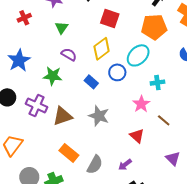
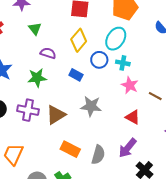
cyan cross: (157, 83) -> (123, 63), moved, turned 32
purple arrow: (125, 165) -> (128, 148), size x1.5

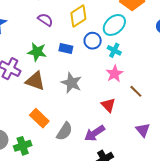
blue rectangle: (76, 75) -> (66, 48), turned -32
green star: (37, 78) -> (37, 52), moved
brown triangle: (56, 115) -> (35, 81), turned 35

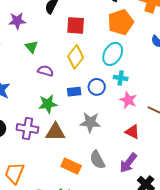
blue circle: (93, 41) -> (97, 87), moved
gray semicircle: (65, 131) -> (97, 160), moved, turned 138

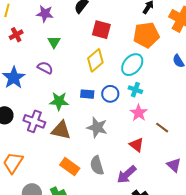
purple semicircle: (46, 71) -> (45, 68), moved

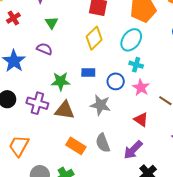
blue circle: (110, 94) -> (116, 81), moved

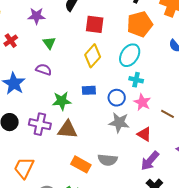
gray star: (100, 105) -> (119, 123), moved
gray semicircle: (103, 143) -> (108, 160), turned -60
purple arrow: (133, 150) -> (150, 161), moved

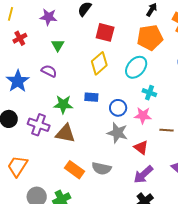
cyan cross: (136, 80) -> (149, 93), moved
pink star: (142, 102) -> (143, 115), turned -30
brown line: (167, 114) -> (167, 130), turned -32

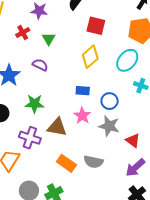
red cross: (20, 38) -> (23, 33), moved
green star: (63, 104) -> (34, 104), moved
pink star: (143, 115) -> (82, 116), moved, turned 30
purple cross: (39, 125) -> (30, 138), moved

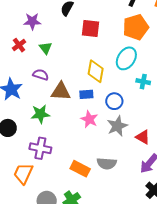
yellow diamond: (90, 57) -> (96, 71), moved, turned -30
gray star: (109, 126) -> (117, 126), turned -30
brown triangle: (57, 127) -> (61, 91), moved

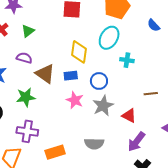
green triangle: (46, 48) -> (28, 31), turned 32
brown triangle: (61, 91) -> (45, 74), turned 35
orange rectangle: (80, 169) -> (55, 152), moved, turned -42

